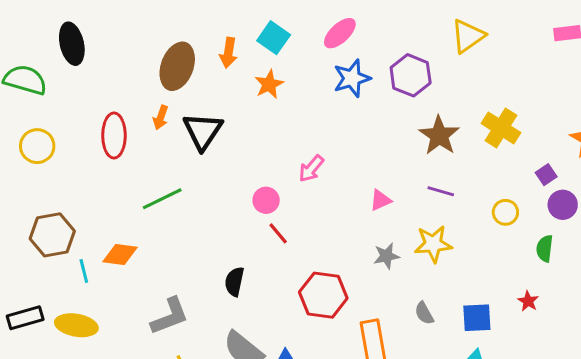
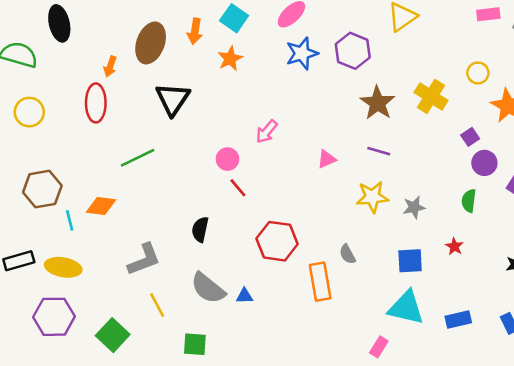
orange arrow: (161, 117) -> (110, 66), moved
yellow circle: (505, 212) -> (478, 73), moved
gray star: (387, 256) -> (414, 207), moved
gray semicircle: (424, 313) -> (347, 254), moved

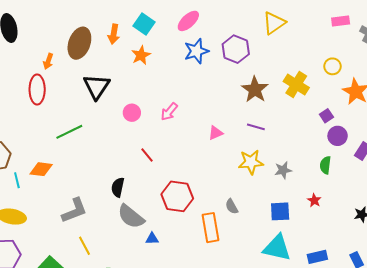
pink circle: (228, 159) -> (132, 113), moved
gray semicircle: (208, 288) -> (131, 217), moved

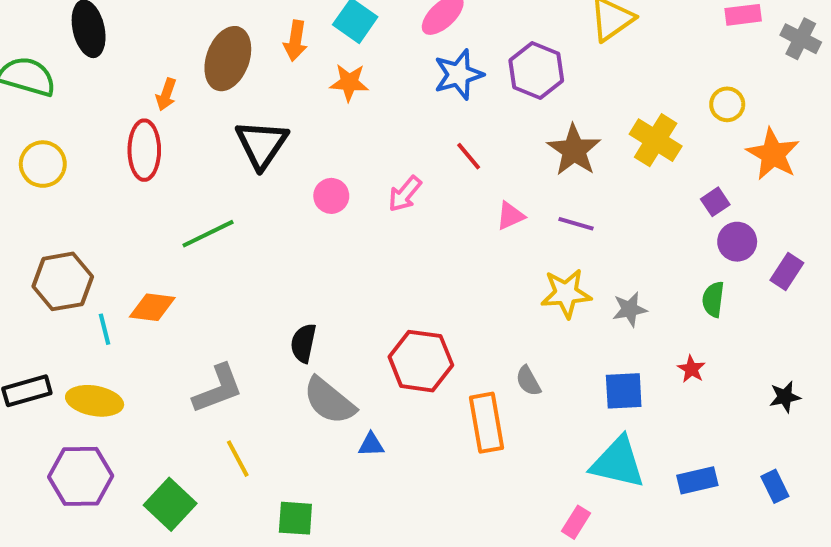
orange star: (141, 55) -> (349, 82), turned 30
pink triangle: (216, 133) -> (510, 216), moved
red line: (147, 155) -> (469, 156), moved

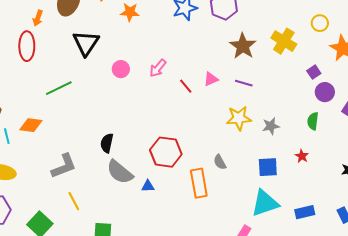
red line: (469, 156) -> (186, 86), moved
blue triangle: (371, 445) -> (148, 186), moved
cyan triangle: (618, 462) -> (265, 203), turned -32

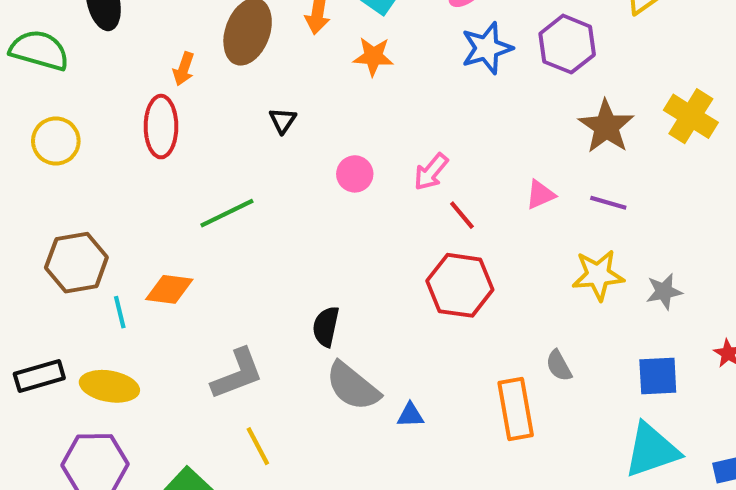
black triangle: (86, 43) -> (283, 120), size x0.5
red line: (186, 86) -> (462, 215), moved
red hexagon: (166, 152) -> (460, 285), moved

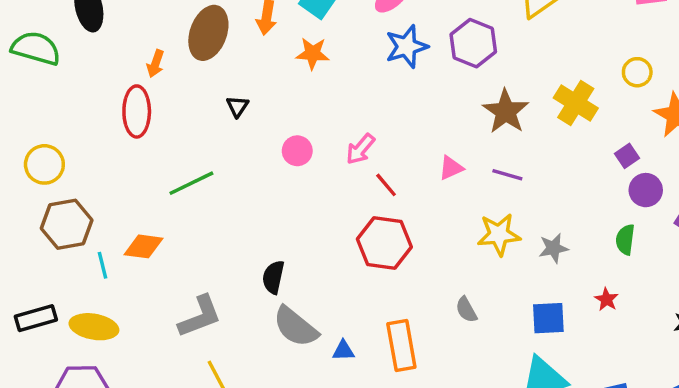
yellow circle: (56, 141) -> (44, 164), moved
orange rectangle: (516, 409) -> (401, 346), moved

